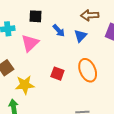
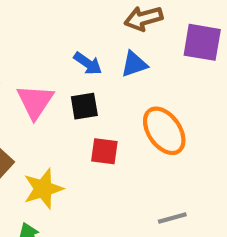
black square: (35, 16) -> (84, 106), moved
blue triangle: (80, 36) -> (134, 64), turned 40

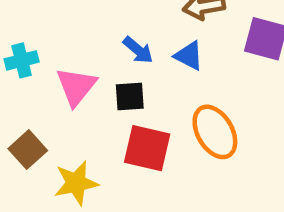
blue triangle: (134, 64) -> (189, 56), turned 40
red square: (104, 151) -> (147, 148), size x1.5

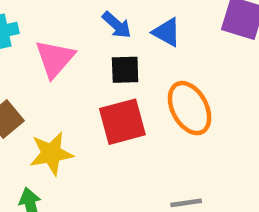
black square: (130, 97) -> (125, 70), moved
red square: (147, 148) -> (122, 122), turned -30

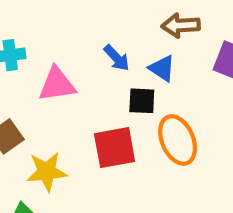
pink triangle: (55, 59) -> (57, 84), turned 36
black square: (125, 70) -> (142, 101), moved

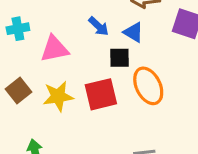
yellow star: (47, 172) -> (58, 96), moved

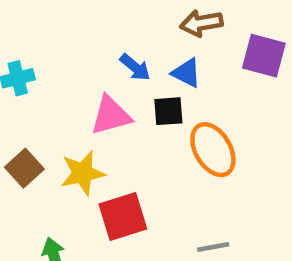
pink triangle: (54, 49) -> (111, 115), moved
red square: (101, 94) -> (123, 216), moved

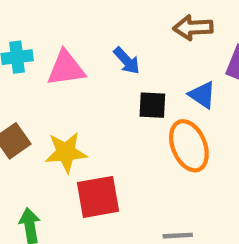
blue triangle: (186, 73) -> (202, 95), moved
pink triangle: (111, 115) -> (66, 68), moved

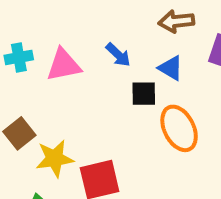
blue triangle: (202, 95) -> (171, 68), moved
yellow star: (66, 152) -> (55, 158), moved

